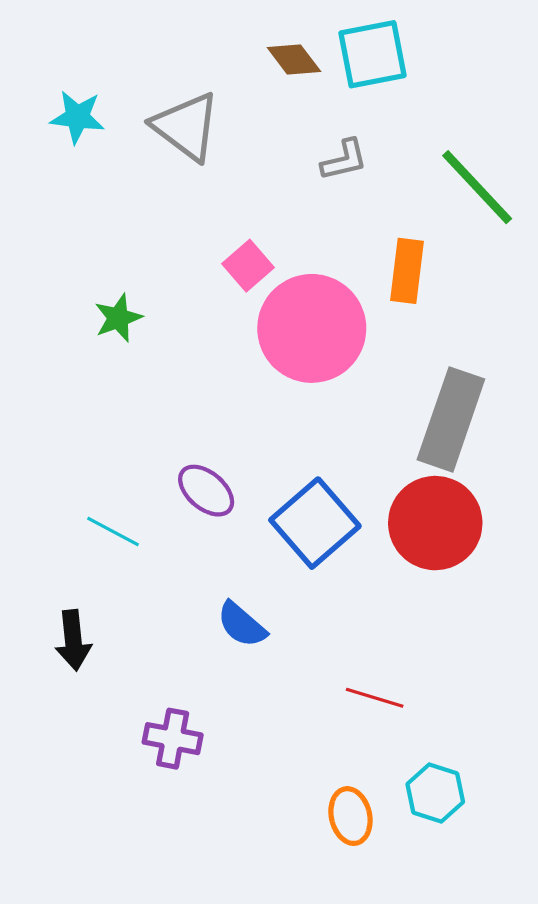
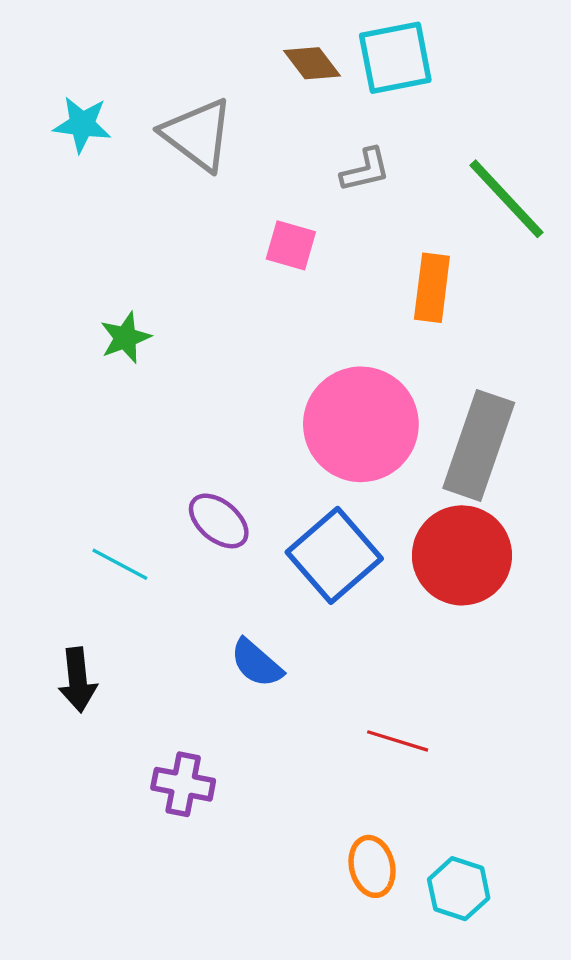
pink square: (248, 266) -> (291, 245), moved, turned -33
pink circle: (312, 328) -> (361, 424), moved
cyan hexagon: (435, 793) -> (459, 889), moved

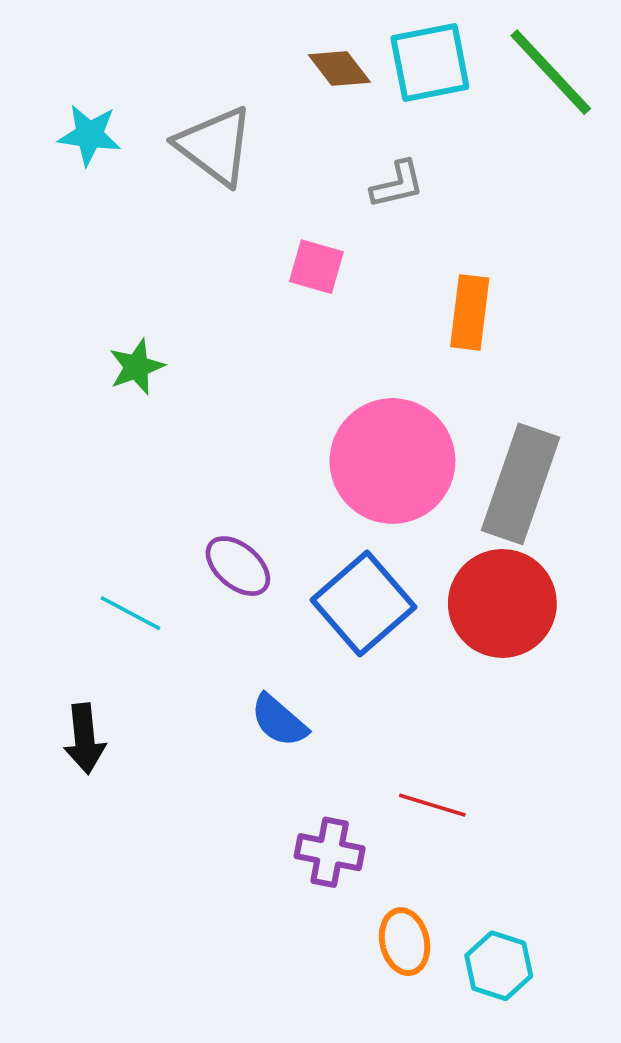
green line: (506, 199) -> (551, 72), moved
purple cross: (183, 784) -> (330, 852), moved

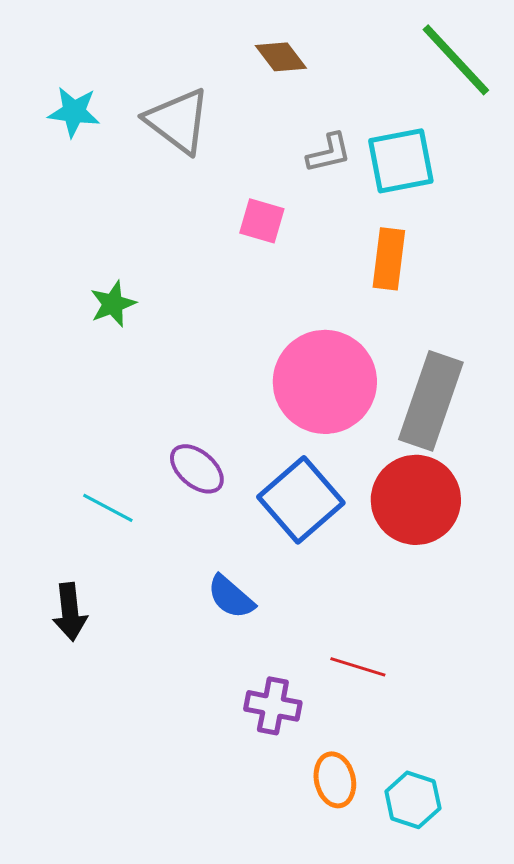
cyan square: (430, 62) -> (401, 161), moved

